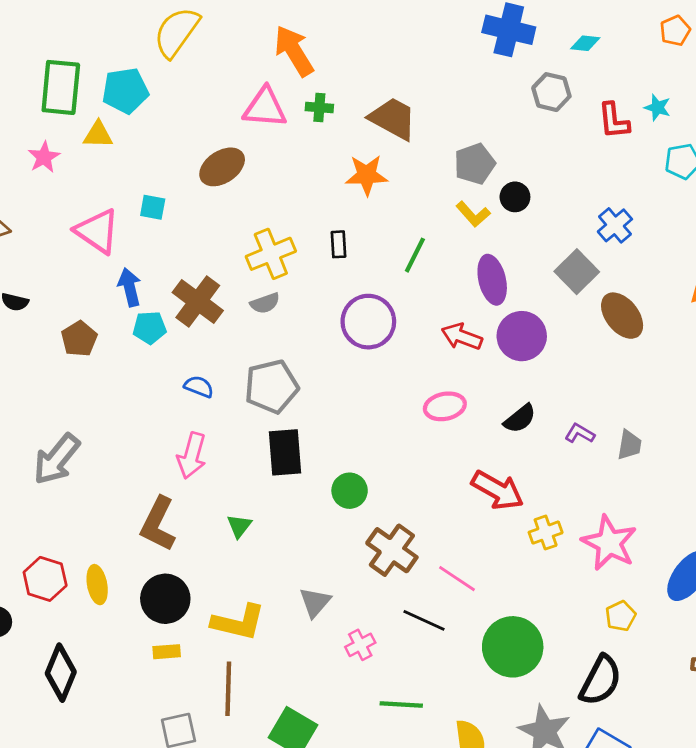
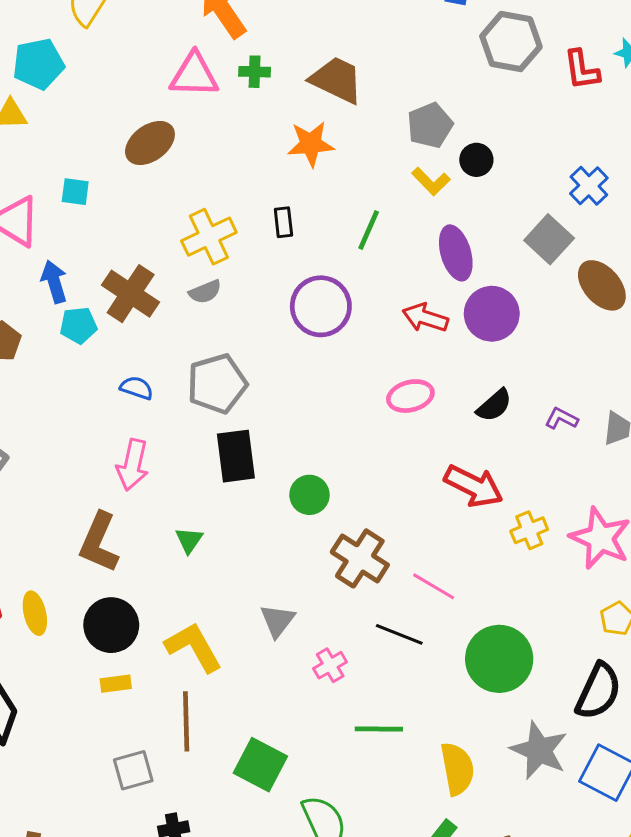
gray hexagon: (551, 92) -> (511, 42), size x1.4
yellow L-shape: (238, 622) -> (194, 647), turned -130

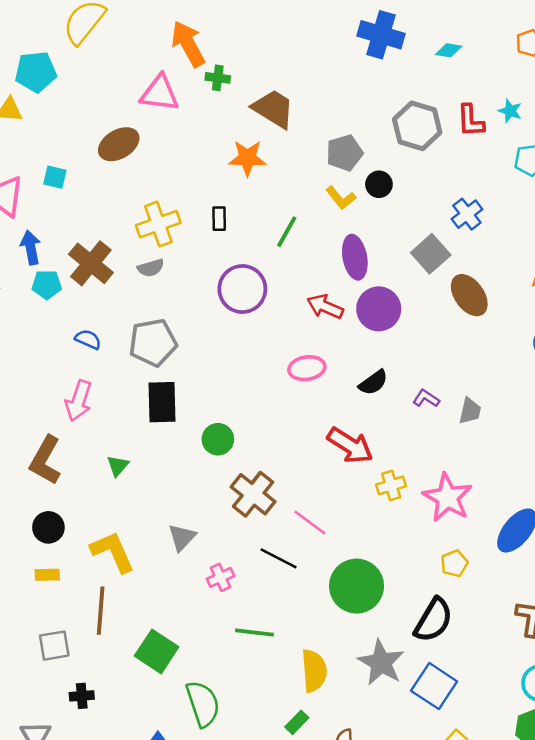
gray hexagon: (511, 42) -> (417, 126), moved
green cross: (255, 72) -> (218, 78), moved
black circle: (111, 625) -> (48, 527), size x0.7

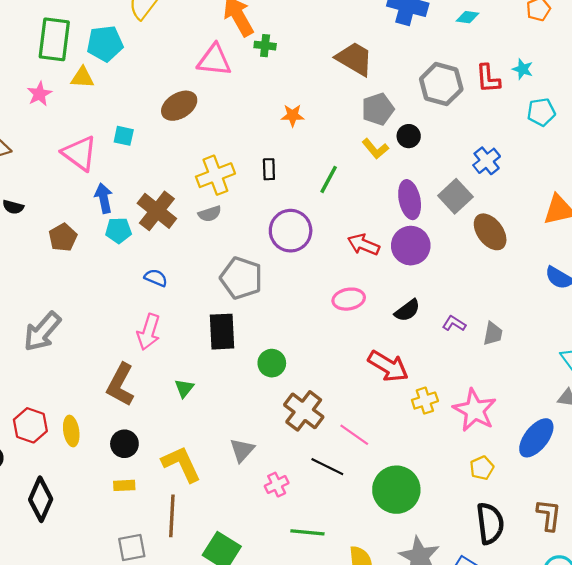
brown trapezoid: (273, 109) -> (354, 59), moved
orange star: (247, 158) -> (293, 115), size x0.7
purple ellipse: (355, 257) -> (410, 200), moved
gray pentagon: (153, 343) -> (241, 278), moved, turned 30
black semicircle: (433, 620) -> (490, 523), moved, turned -36

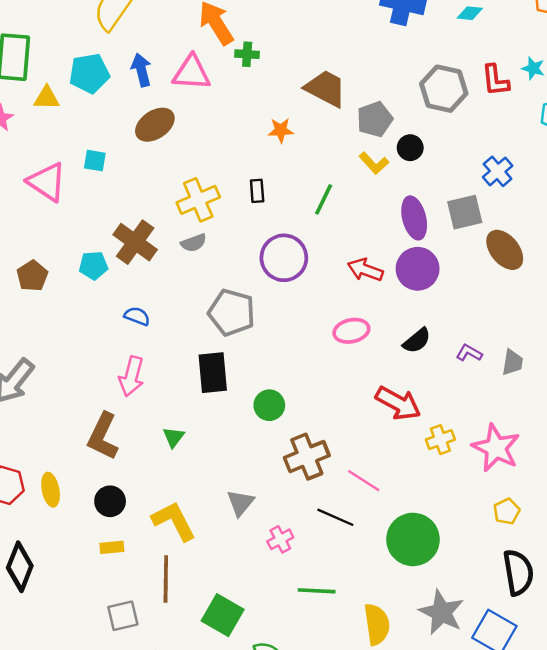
cyan pentagon: (105, 44) -> (89, 73), moved
brown trapezoid: (354, 59) -> (326, 88), moved
gray square: (455, 196) -> (465, 212), turned 32
blue arrow: (104, 198) -> (141, 70), moved
brown cross: (304, 411) -> (307, 457), turned 33

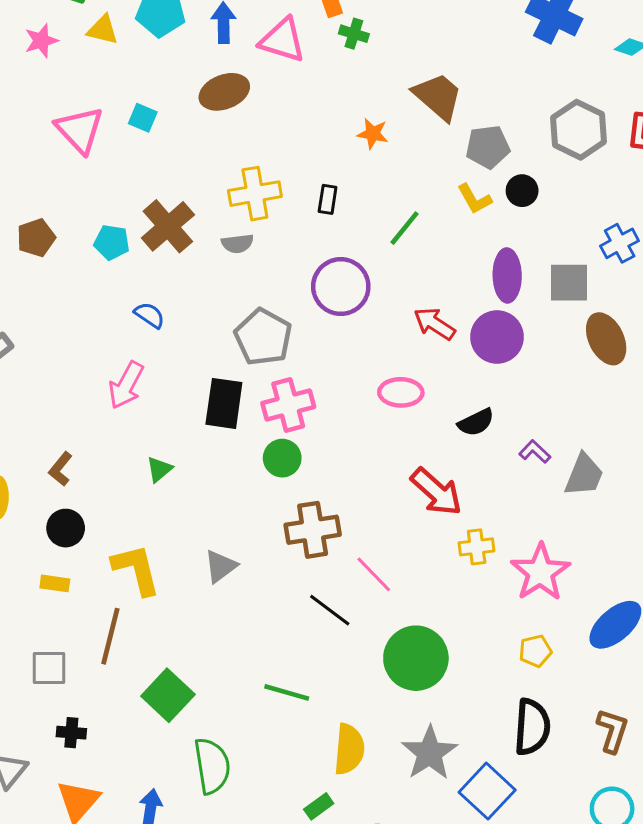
gray trapezoid: (513, 362) -> (584, 475), size x1.4
brown L-shape: (103, 436) -> (60, 469), moved, size x0.6
pink cross: (280, 539) -> (288, 405), moved, size x1.6

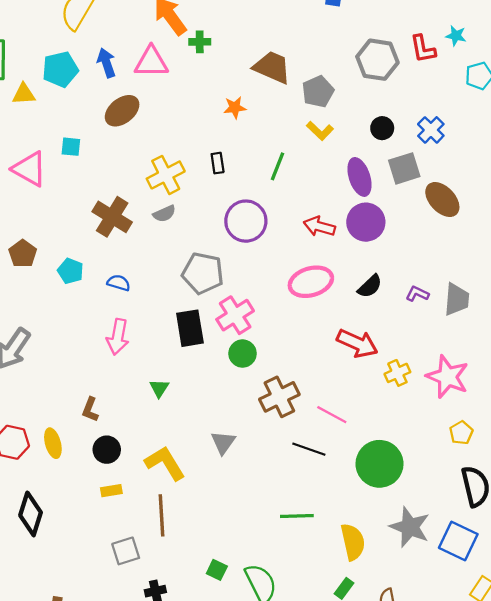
black circle: (522, 191) -> (382, 128), moved
cyan pentagon: (112, 242) -> (71, 271), moved, turned 30
pink ellipse: (401, 392) -> (311, 282), size x1.4
green square: (168, 695) -> (217, 570), moved, size x0.6

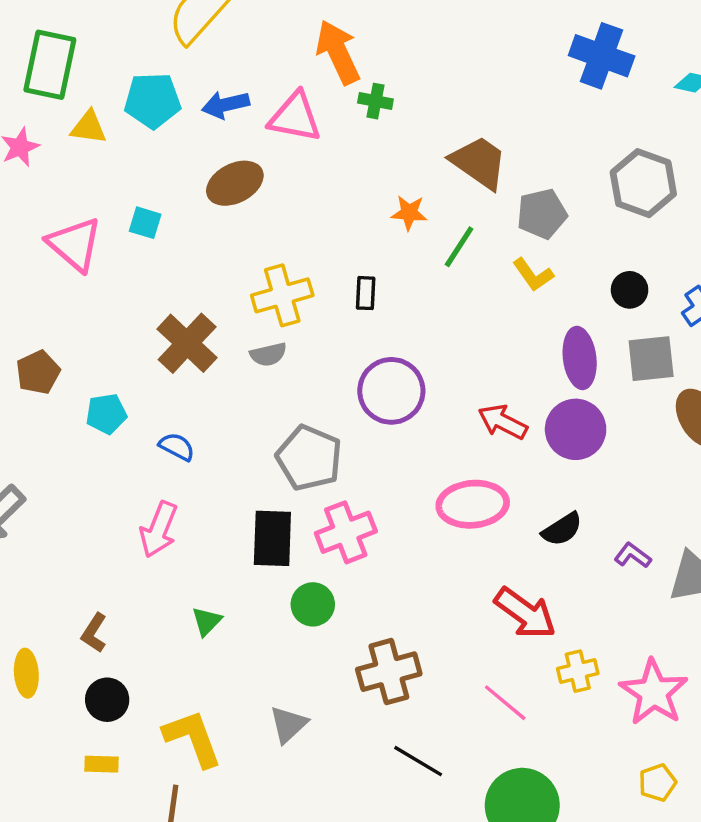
blue arrow: (106, 63) -> (226, 105), turned -96
green line: (277, 166) -> (459, 247), moved
cyan pentagon: (71, 271) -> (106, 414), turned 30
green circle: (243, 354) -> (313, 604), moved
pink line: (332, 415) -> (505, 703), moved

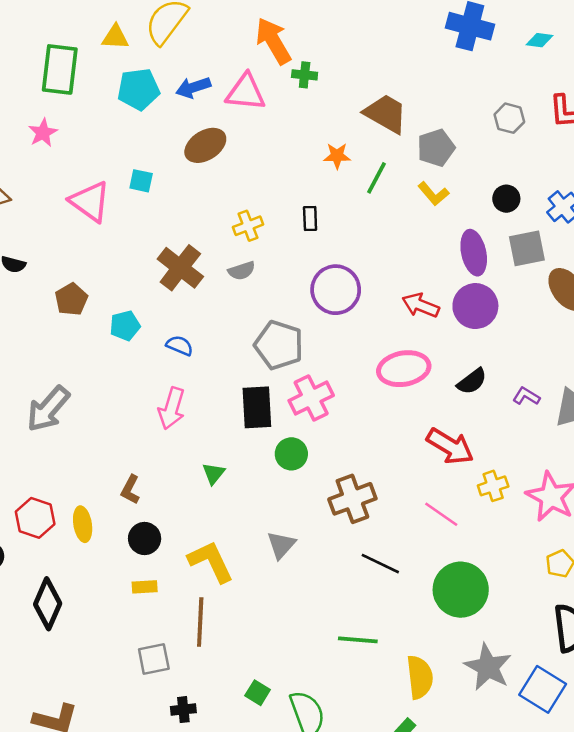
yellow triangle: (89, 127) -> (115, 37), moved
gray hexagon: (643, 183) -> (509, 118), size x0.6
yellow cross: (282, 295) -> (248, 226), size x0.7

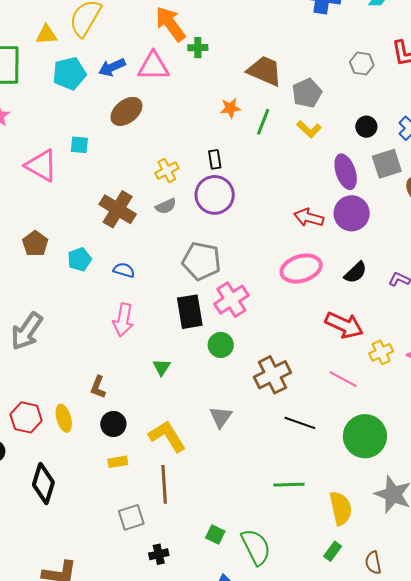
purple circle: (336, 290) -> (215, 195), moved

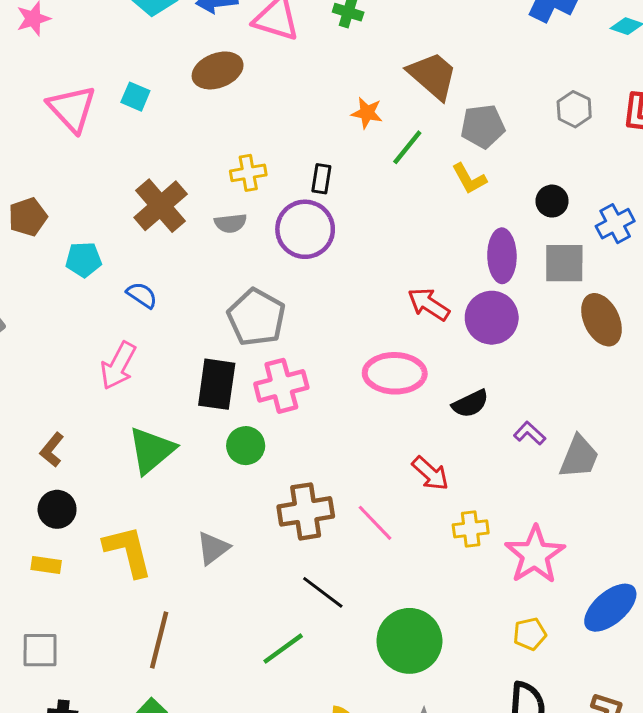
red arrow: (344, 325) -> (430, 473), size x0.7
green triangle: (162, 367) -> (151, 450), size x1.8
pink line: (343, 379) -> (375, 523), moved
brown line: (164, 484) -> (159, 640), moved
green line: (289, 485) -> (283, 649), moved, turned -52

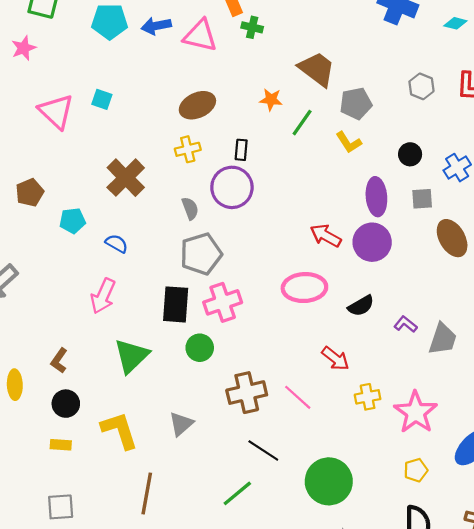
brown ellipse: (218, 70) -> (197, 105), moved
gray semicircle: (231, 223) -> (190, 208), moved, turned -100
gray square: (564, 263) -> (422, 199), size x0.7
gray pentagon: (256, 317) -> (201, 254), turned 30

